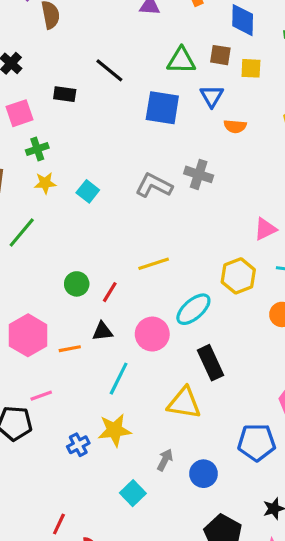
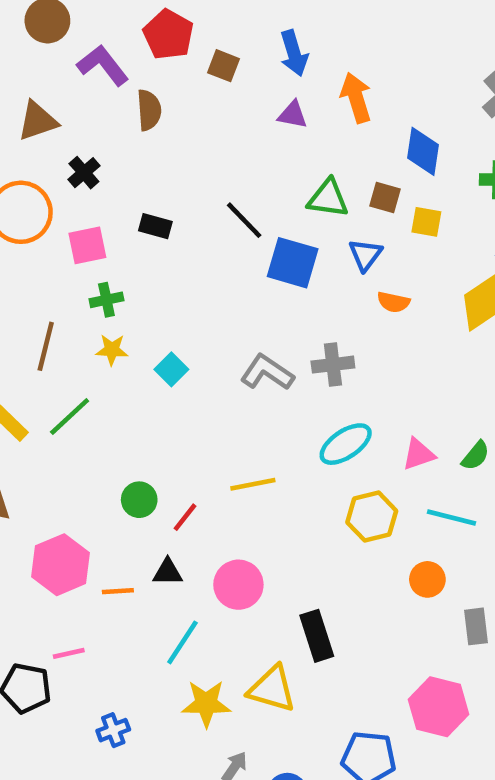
black line: (109, 70) -> (244, 220), moved
gray cross: (199, 174) -> (333, 365), turned -32
cyan ellipse: (193, 309) -> (346, 444), moved
yellow star: (115, 430) -> (206, 704), moved

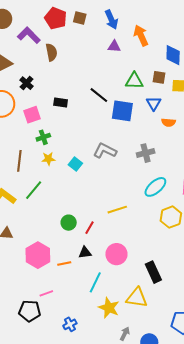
brown square: (223, 66) -> (80, 18), moved
gray L-shape: (267, 372) -> (105, 151), moved
yellow star: (206, 704) -> (109, 308), turned 30

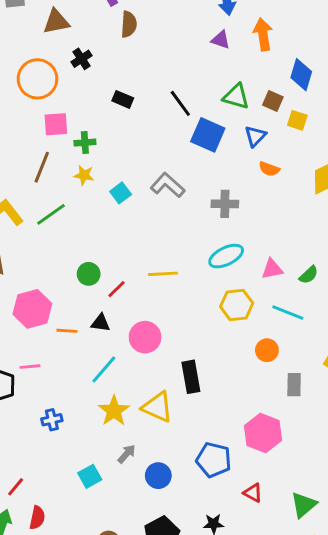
pink square: (32, 115) -> (56, 124), moved

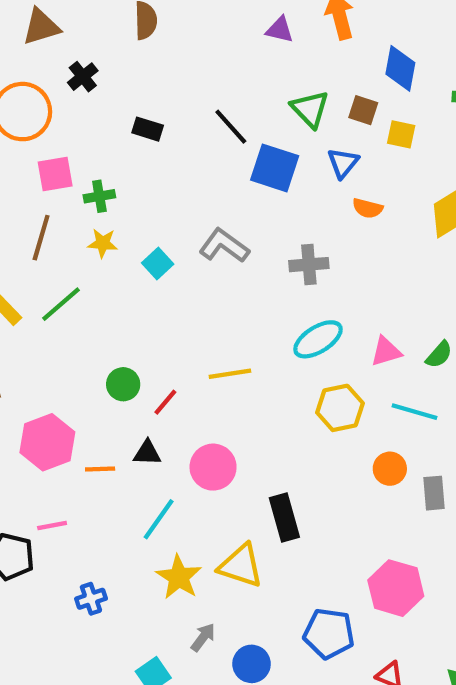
green triangle: (236, 97) -> (310, 109), turned 36
gray rectangle: (294, 385) -> (434, 493), moved

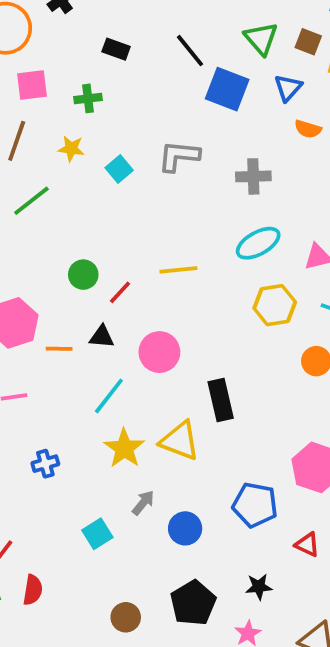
green cross: (99, 196) -> (88, 98), moved
gray L-shape: (224, 246) -> (179, 156), turned -33

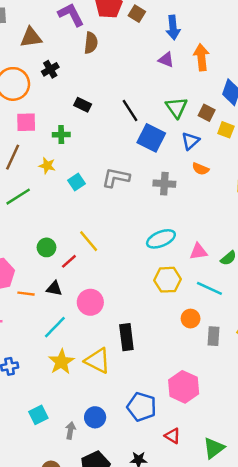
gray cross: (253, 176) -> (164, 184), moved
yellow line: (178, 270) -> (89, 241), moved, turned 50
gray arrow: (143, 503) -> (70, 430), moved, turned -35

